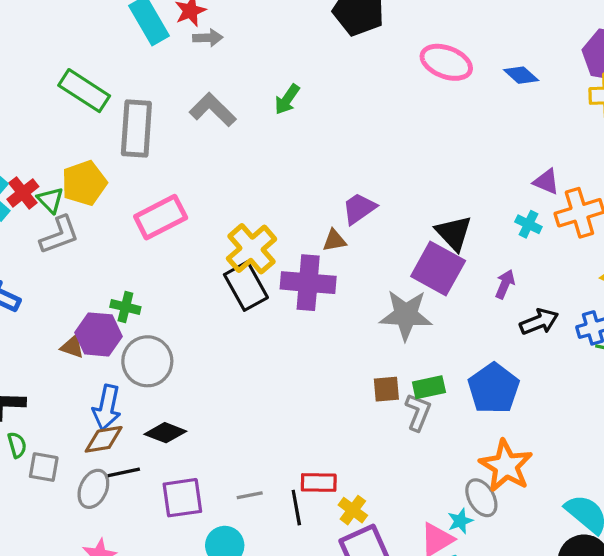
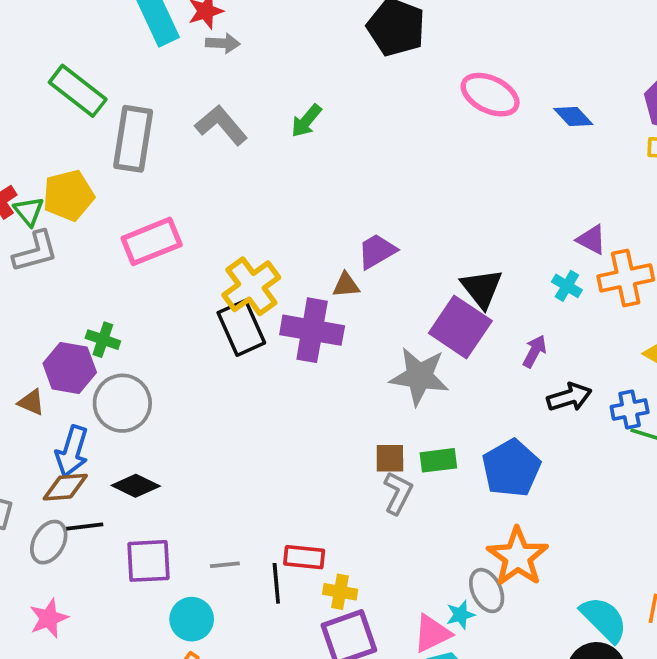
brown triangle: (72, 347) -> (31, 402), moved
gray L-shape: (418, 412) -> (398, 493), moved
yellow cross: (353, 510) -> (340, 592), turned -32

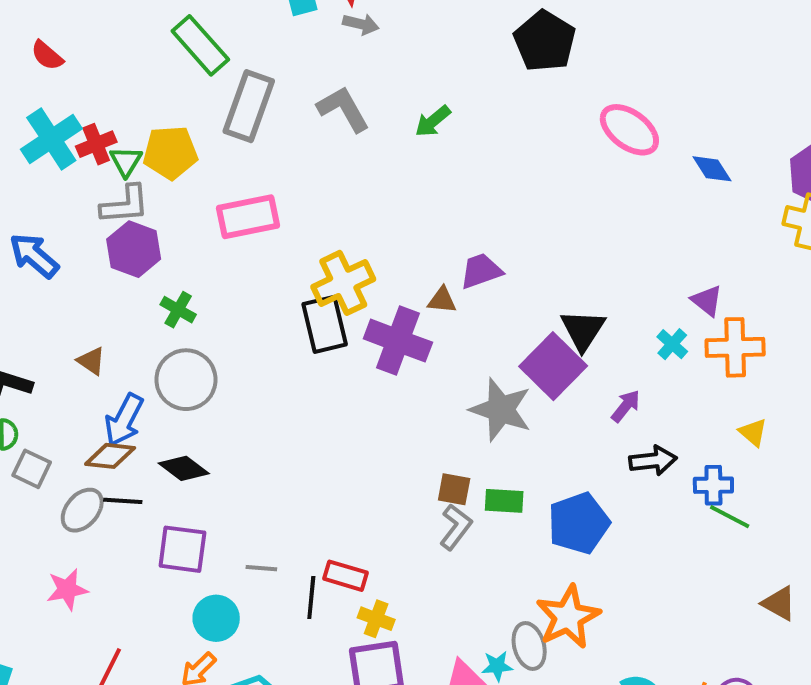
purple hexagon: (70, 368) -> (134, 249), moved

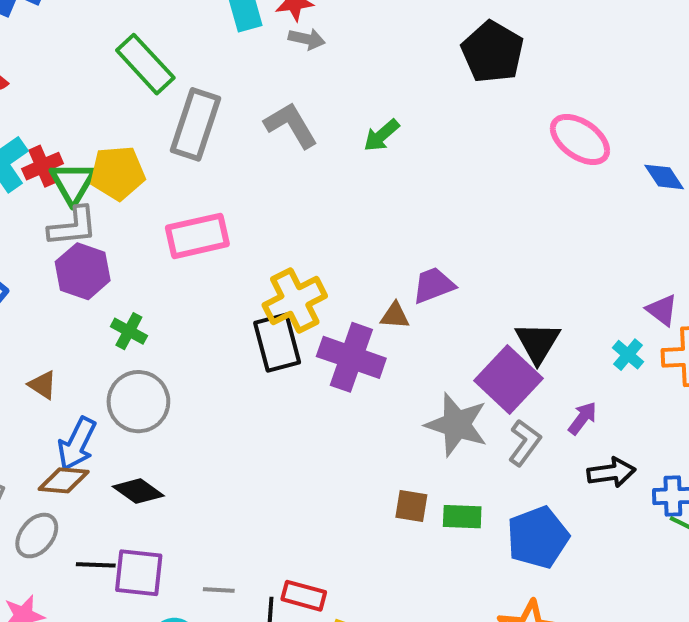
green triangle: (126, 161) -> (73, 183), size x1.4
black line: (123, 501) -> (96, 565), moved
gray L-shape: (456, 527) -> (525, 443), moved

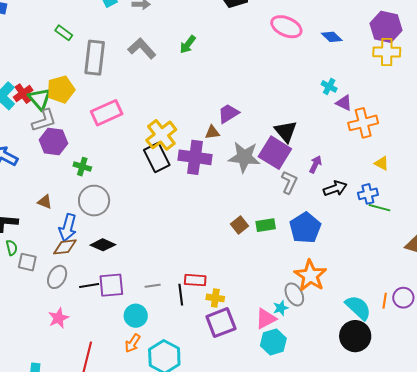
green rectangle: (145, 64) -> (64, 33), size x0.6
cyan cross: (628, 355) -> (329, 86), moved
gray star: (457, 425) -> (244, 157), moved
brown square: (411, 506) -> (240, 225), turned -36

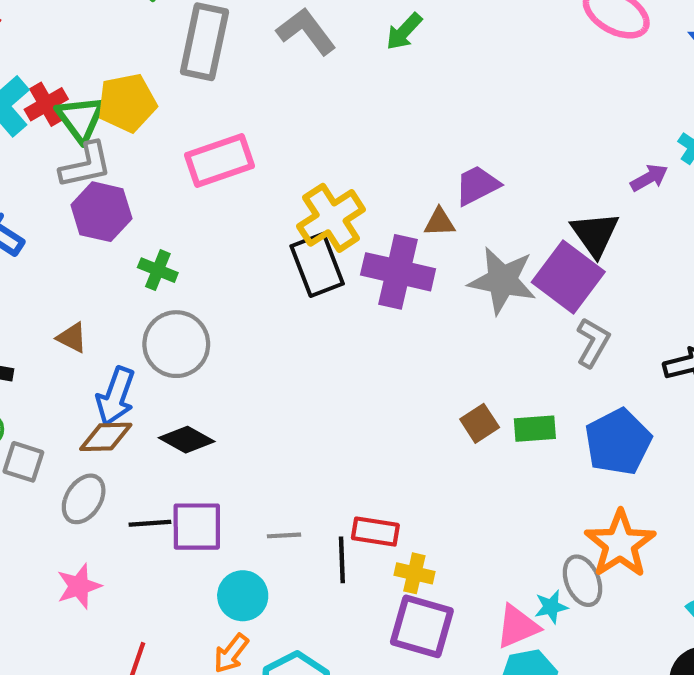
purple arrow: (315, 164) -> (649, 178), moved, turned 30
purple square: (221, 323) -> (422, 626), turned 32

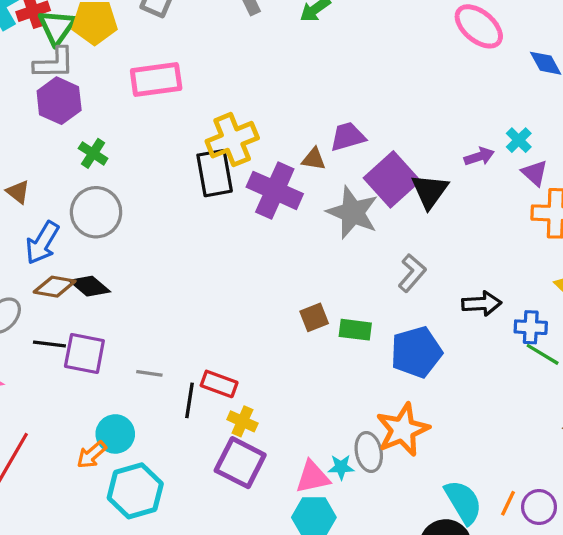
purple square: (568, 277) -> (392, 179), moved
brown diamond: (106, 437) -> (55, 287), moved
cyan circle: (243, 596) -> (115, 434), moved

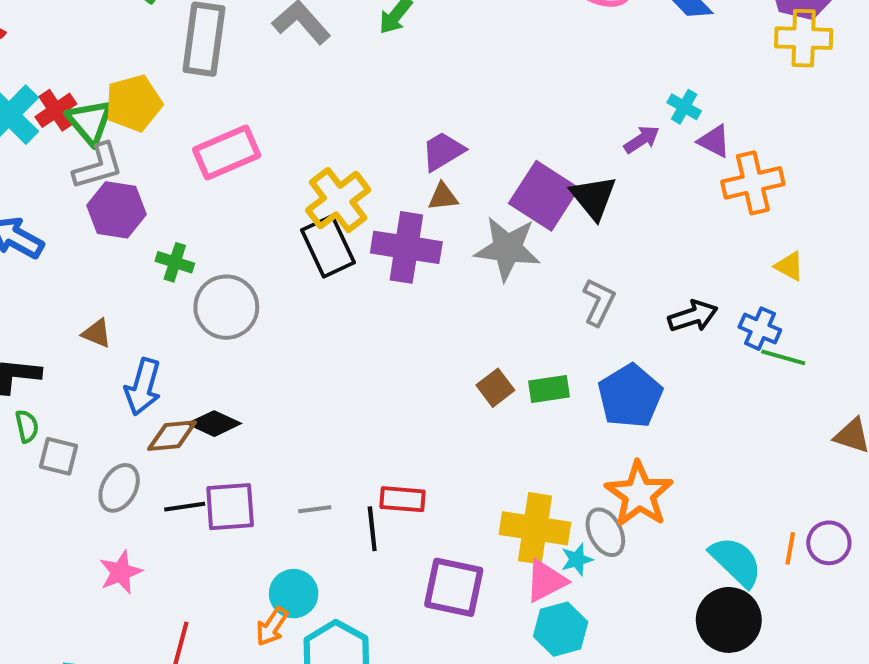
purple trapezoid: (348, 137) -> (443, 151), moved
gray circle: (96, 212) -> (226, 307), moved
blue cross: (531, 327) -> (760, 329), turned 36
yellow cross: (242, 421) -> (535, 528), moved, size x1.8

